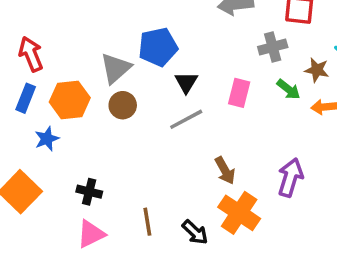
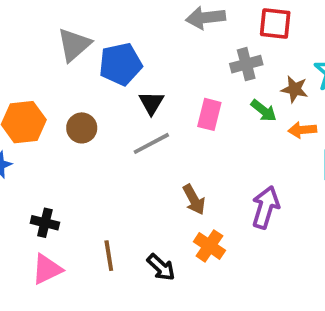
gray triangle: (116, 68) -> (74, 45), moved
orange cross: (239, 213) -> (209, 246), size x0.7

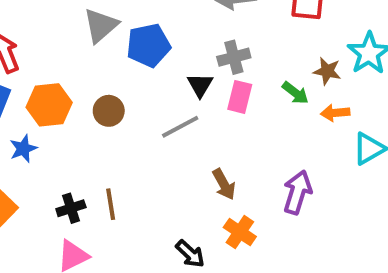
gray cross: (246, 64) -> (234, 57), moved
black triangle: (151, 103) -> (200, 85), moved
black cross: (45, 223) -> (71, 208), turned -32
brown line: (109, 256) -> (111, 204), moved

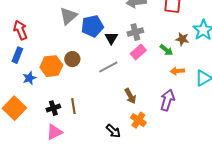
black triangle: (200, 85) -> (111, 38), moved
pink rectangle: (240, 97) -> (138, 52), turned 35
orange hexagon: (49, 105) -> (51, 66), moved
orange arrow: (335, 113) -> (177, 71), moved

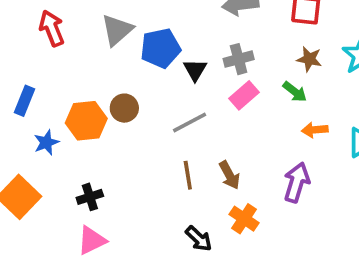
red arrow: (20, 30) -> (52, 28), moved
brown star: (182, 39) -> (309, 59), moved
brown line: (73, 106) -> (188, 175), moved

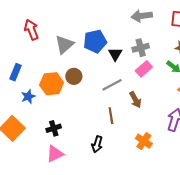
gray triangle: (117, 30) -> (64, 45), moved
brown arrow: (230, 175) -> (135, 100), moved
black arrow: (199, 239) -> (97, 144), moved, turned 63

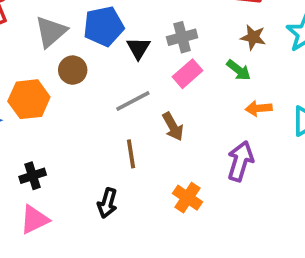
brown circle: (74, 76) -> (73, 70), moved

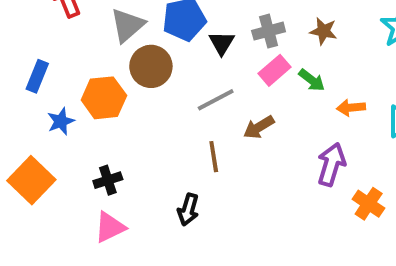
brown star: (253, 37) -> (323, 31), moved
brown circle: (73, 70) -> (151, 66), size x1.4
green arrow: (239, 70) -> (312, 80), moved
brown arrow: (173, 127) -> (259, 127), turned 88
orange cross: (188, 198) -> (369, 204), moved

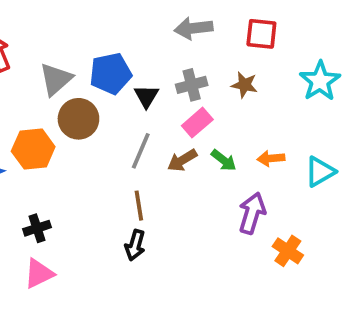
green arrow: (312, 80) -> (224, 160), moved
gray line: (216, 100) -> (141, 151), turned -39
brown arrow: (259, 127) -> (182, 160), moved
black arrow: (188, 210) -> (135, 245), moved

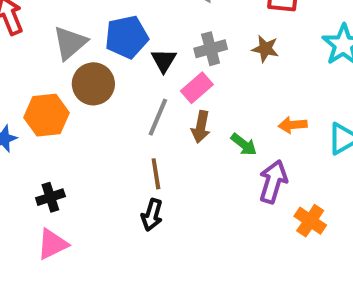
pink rectangle: (197, 123) -> (197, 88), moved
brown arrow: (182, 160) -> (201, 127), turned -48
green arrow: (224, 160) -> (244, 144), moved

